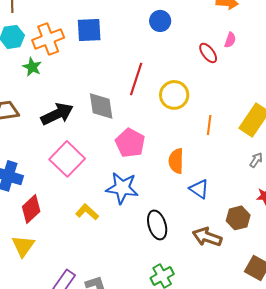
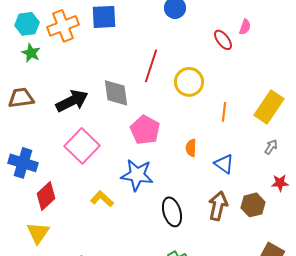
green star: (32, 67) -> (31, 53), moved
orange semicircle: (176, 161) -> (191, 148), size x0.7
blue triangle: (199, 189) -> (224, 164), moved
brown arrow: (207, 237) -> (218, 206), moved, turned 84

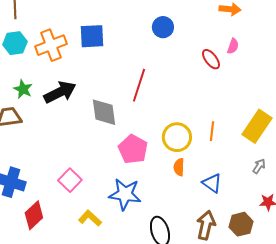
green star: (31, 53) -> (23, 89), moved
yellow circle: (189, 82) -> (177, 137), moved
black arrow: (72, 101) -> (60, 92), moved
pink square: (82, 146) -> (70, 180), moved, size x0.7

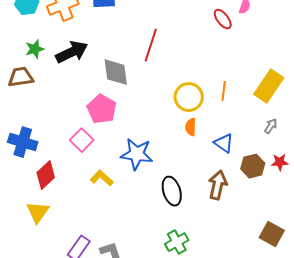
green star: (23, 89) -> (35, 49), turned 30
pink pentagon: (133, 149) -> (102, 109), moved
brown hexagon: (241, 224) -> (253, 166), moved

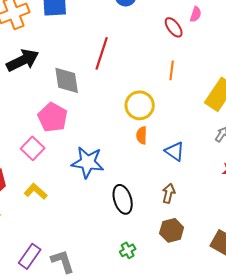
orange line: (224, 91) -> (172, 70), moved
brown hexagon: (253, 166) -> (172, 230), moved
yellow L-shape: (102, 178) -> (36, 191), moved
brown arrow: (218, 185) -> (169, 193), size x0.7
green cross: (177, 242) -> (128, 250), size x0.7

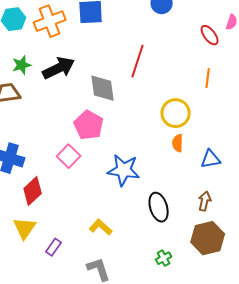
blue triangle: (175, 151) -> (211, 159), turned -45
yellow L-shape: (36, 191) -> (101, 227), moved
brown hexagon: (172, 230) -> (208, 238), size x1.4
purple rectangle: (30, 256) -> (54, 247), moved, size x0.7

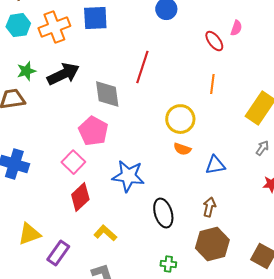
orange semicircle: (178, 143) -> (182, 149), turned -72
red diamond: (33, 191) -> (80, 197), moved
yellow triangle: (25, 228) -> (29, 234), turned 35
purple rectangle: (54, 247) -> (58, 253), size x1.4
green cross: (164, 258) -> (168, 264), turned 35

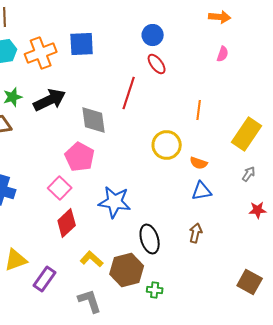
red ellipse: (214, 41) -> (157, 64), moved
orange semicircle: (182, 149) -> (199, 163), moved
brown hexagon: (212, 244) -> (127, 270), moved

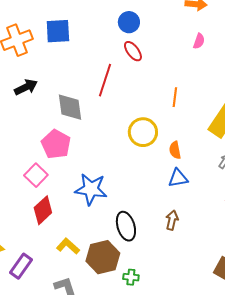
black arrow: (50, 100) -> (26, 87), size x0.7
orange semicircle: (199, 163) -> (175, 150), turned 60

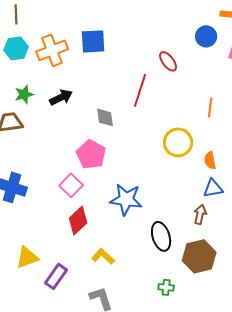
blue circle: (129, 22) -> (206, 36), moved
gray diamond: (70, 107) -> (105, 117), size x0.7
brown arrow: (172, 220) -> (200, 214), moved
brown hexagon: (103, 257) -> (199, 256), moved

